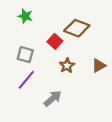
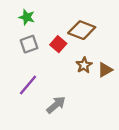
gray square: (25, 55) -> (29, 44), moved, turned -35
brown star: (67, 66) -> (84, 65), moved

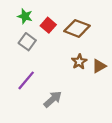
gray square: (29, 44) -> (27, 42), turned -35
red square: (58, 44) -> (48, 25), moved

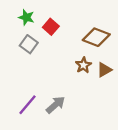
brown diamond: (77, 28) -> (96, 37), moved
purple line: (26, 80) -> (28, 105), moved

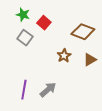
brown star: (83, 65) -> (64, 56), moved
purple line: (28, 105) -> (24, 90), turned -30

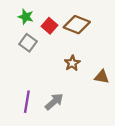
brown diamond: (83, 32) -> (77, 25), moved
brown triangle: (90, 60) -> (102, 77), moved, turned 40

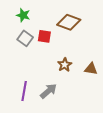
red square: (50, 26) -> (44, 36), moved, turned -32
brown star: (72, 63) -> (65, 65), moved

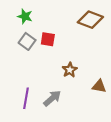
brown diamond: (69, 22) -> (90, 20), moved
brown triangle: (91, 69) -> (99, 86), moved

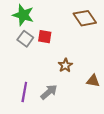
green star: (25, 16) -> (23, 15), size x1.5
brown diamond: (90, 20) -> (85, 18), turned 35

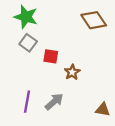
red square: (45, 37) -> (51, 56), moved
brown triangle: (93, 81) -> (103, 110), moved

